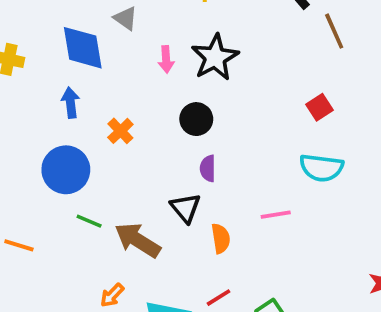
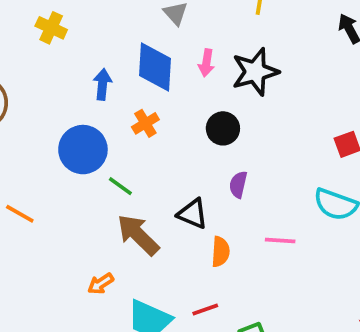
blue diamond: (83, 48) -> (155, 67), moved
purple semicircle: (208, 168) -> (238, 185), moved
black triangle: (186, 208) -> (193, 214), turned -40
green line: (89, 221) -> (120, 186), moved

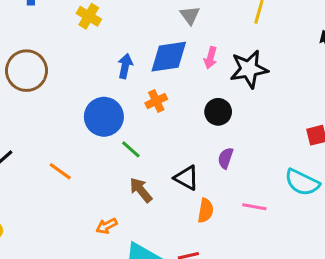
blue diamond: (155, 67) -> (169, 57), turned 72
orange line: (20, 214) -> (60, 171), moved
brown arrow: (138, 235) -> (141, 190), size x0.7

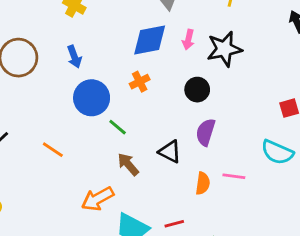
blue arrow: (125, 66) -> (74, 57), moved, turned 150
purple semicircle: (226, 158) -> (206, 132), size x1.4
orange semicircle: (206, 211) -> (203, 183), moved
orange arrow: (107, 226) -> (98, 199), size x1.6

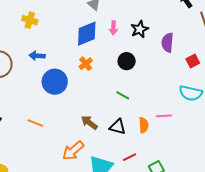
black star: (224, 49) -> (140, 29), size x0.7
blue arrow: (74, 57) -> (37, 56), turned 126
green line: (118, 127) -> (123, 95), moved
purple semicircle: (206, 132) -> (167, 43), moved
black triangle: (170, 152) -> (118, 127), moved

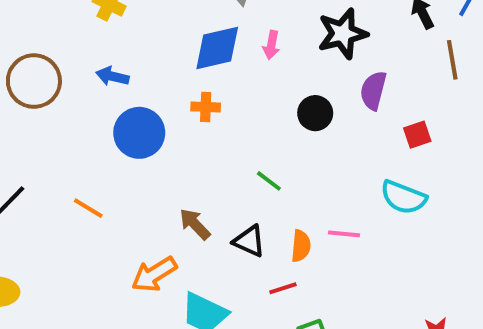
black star: (140, 29) -> (343, 34), moved, size x1.4
black circle: (127, 61) -> (315, 113), moved
orange cross: (86, 64) -> (206, 107), turned 32
red line: (130, 157) -> (283, 288), moved

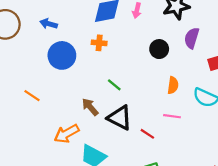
green line: (269, 181) -> (114, 85), moved
black triangle: (249, 241) -> (120, 118), size x1.4
orange semicircle: (301, 246) -> (173, 85), moved
red line: (283, 288) -> (147, 134), moved, turned 48

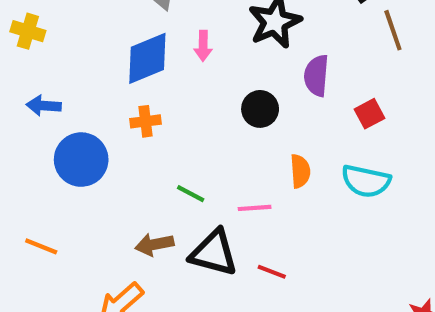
brown arrow: (90, 107) -> (154, 245), turned -48
pink line: (172, 116) -> (255, 208), moved

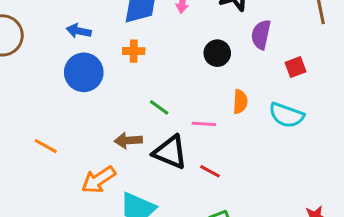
blue arrow: (44, 106) -> (79, 31), moved
orange line: (41, 246) -> (46, 146), moved

